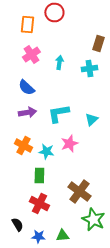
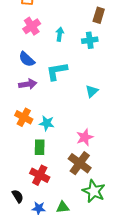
cyan L-shape: (58, 114) -> (57, 71), moved
pink star: (69, 144) -> (85, 137), moved

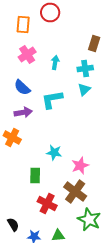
cyan triangle: (92, 91) -> (84, 90), moved
orange cross: (24, 117) -> (12, 138), moved
cyan star: (47, 123) -> (54, 152), moved
red cross: (40, 175) -> (47, 204), moved

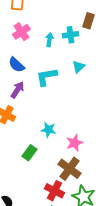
cyan cross: (85, 68) -> (70, 35), moved
purple arrow: (23, 112) -> (17, 90), turned -48
green rectangle: (35, 176) -> (29, 153), turned 35
red cross: (47, 204) -> (54, 191), moved

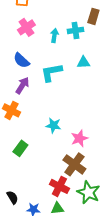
cyan triangle: (78, 67) -> (83, 62), turned 40
green rectangle: (29, 153) -> (20, 148), moved

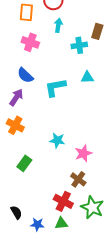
pink cross: (26, 27) -> (30, 42), turned -36
cyan arrow: (54, 35) -> (58, 25), moved
purple arrow: (22, 85) -> (16, 97), moved
brown cross: (74, 164) -> (78, 179), size x0.7

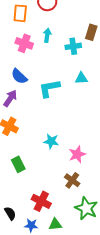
cyan arrow: (58, 25) -> (47, 35), moved
green rectangle: (24, 163) -> (18, 164), turned -63
red cross: (63, 201) -> (41, 201), moved

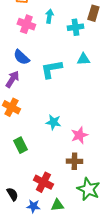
brown cross: (72, 180) -> (74, 161), turned -35

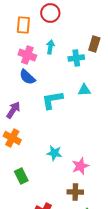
blue semicircle: (21, 57) -> (27, 77), moved

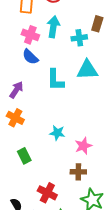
cyan arrow: (50, 47) -> (53, 27), size x1.5
cyan triangle: (84, 90) -> (87, 70), size x1.6
cyan L-shape: (52, 100) -> (55, 80), turned -80

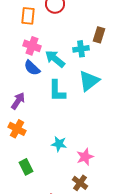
cyan arrow: (53, 27) -> (55, 59), moved, turned -60
cyan triangle: (87, 70) -> (89, 81), turned -35
brown cross: (78, 172) -> (80, 183), turned 35

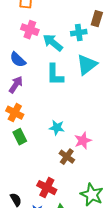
blue semicircle: (32, 68) -> (18, 60), moved
green rectangle: (26, 167) -> (20, 137), moved
brown cross: (80, 183) -> (67, 157), moved

